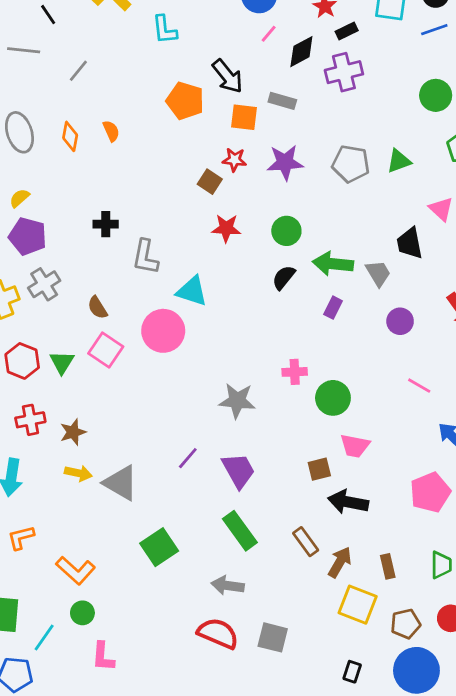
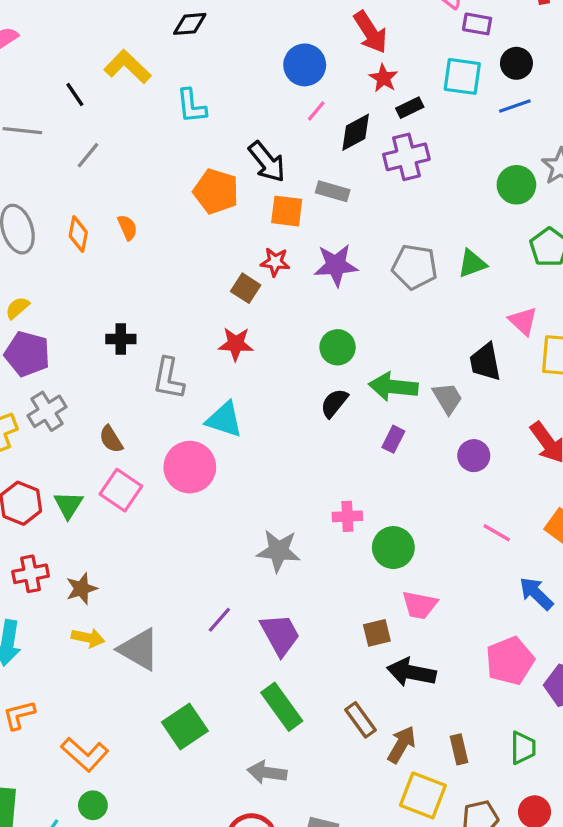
black line: (48, 15) -> (75, 94), moved
red star: (226, 228) -> (236, 344), moved

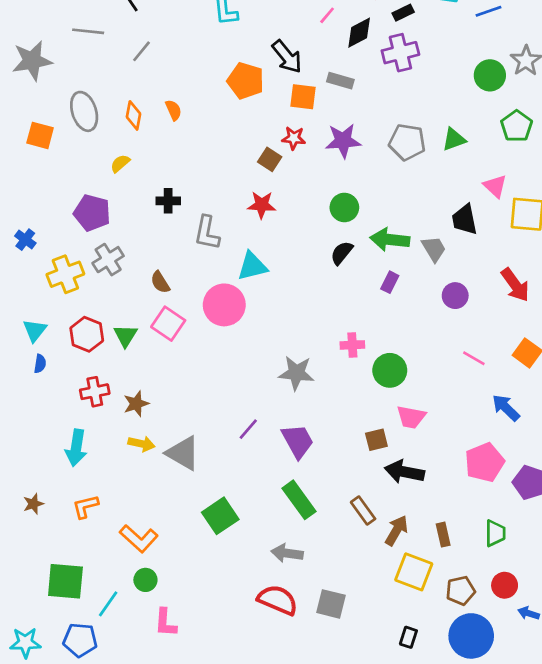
yellow semicircle: (17, 308) -> (120, 163), moved
cyan triangle: (224, 420) -> (252, 266), turned -32

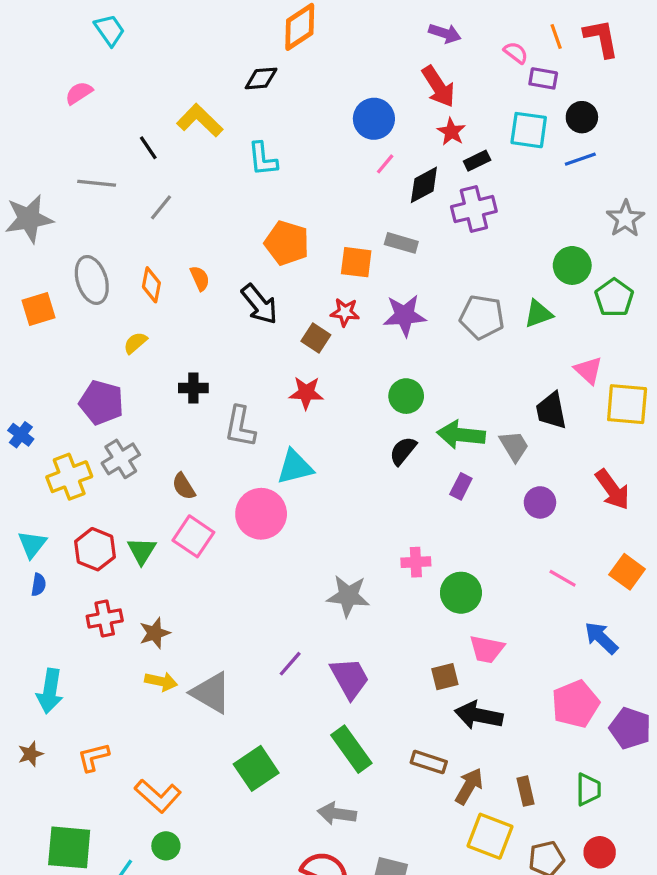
black arrow: (287, 57) -> (259, 304), moved
green circle: (490, 75) -> (572, 265), moved
orange square: (40, 135) -> (39, 309), turned -32
cyan arrow: (76, 448) -> (50, 691), moved
brown rectangle: (363, 510) -> (429, 762), turned -36

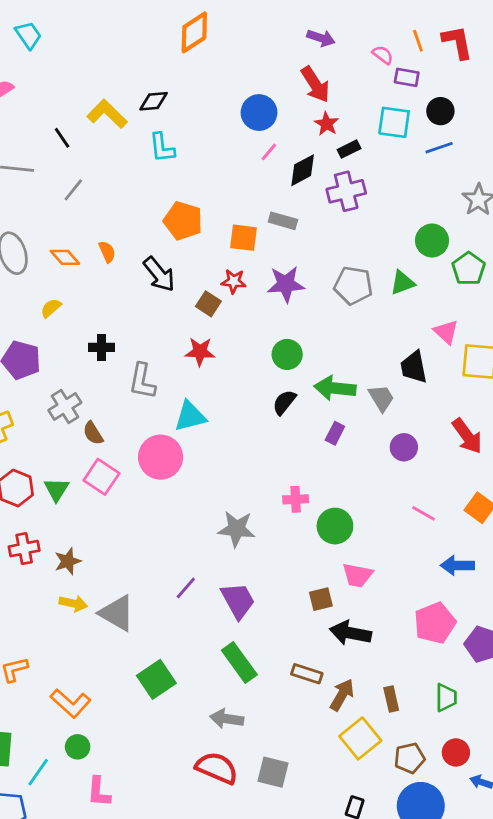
black diamond: (261, 78) -> (154, 101), moved
orange diamond: (151, 285) -> (65, 257), turned -52
gray cross: (121, 459) -> (65, 406), moved
blue arrow: (601, 638) -> (457, 565), turned -44
yellow square: (490, 836) -> (360, 738), turned 30

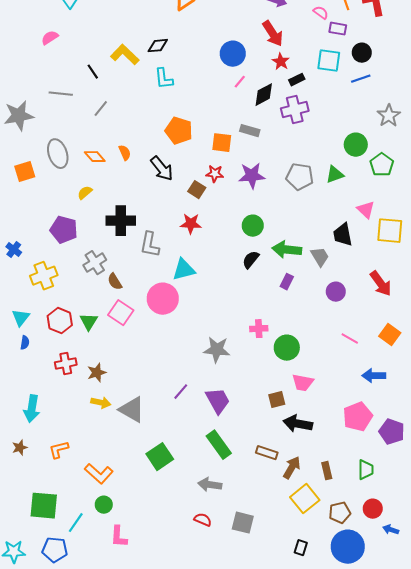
black cross: (101, 347) -> (121, 221), size x1.6
red semicircle: (217, 768) -> (203, 520), size x0.6

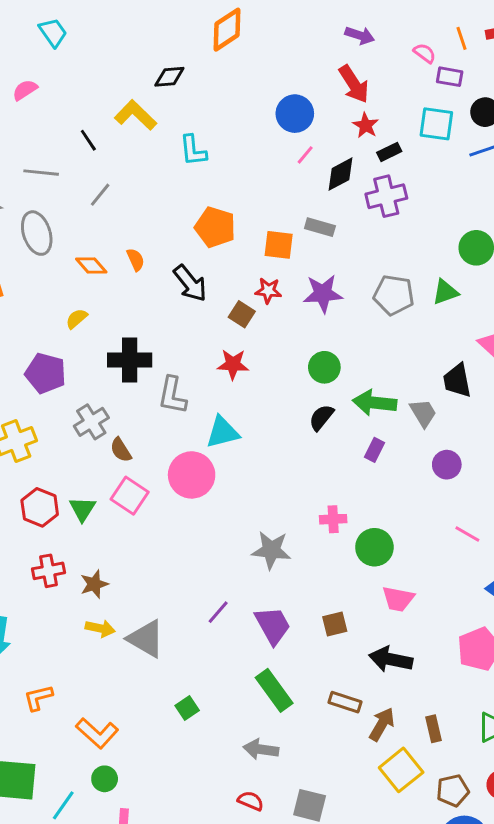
black diamond: (158, 46) -> (169, 77), moved
gray ellipse: (58, 154) -> (37, 233), moved
brown square: (277, 400) -> (335, 624), moved
green square: (160, 457) -> (187, 708), size x0.6

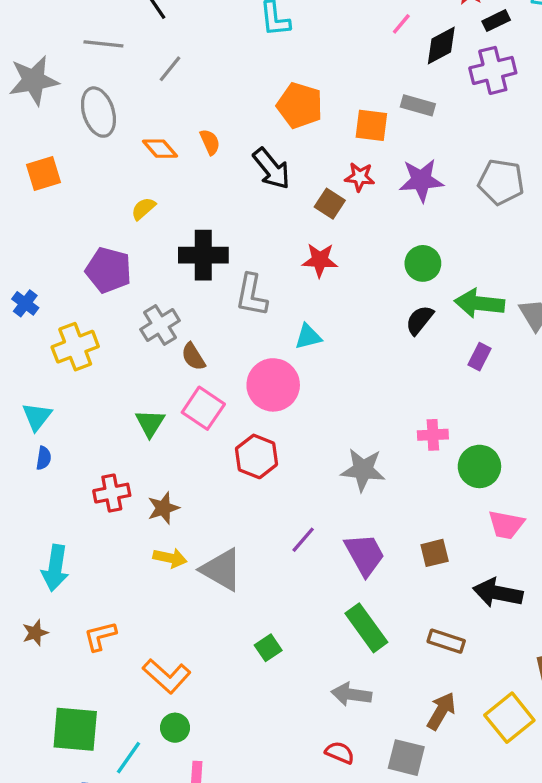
cyan triangle: (223, 432) -> (308, 337), size x0.7
red hexagon: (40, 507) -> (257, 456), moved
brown arrow: (382, 724) -> (441, 711), moved

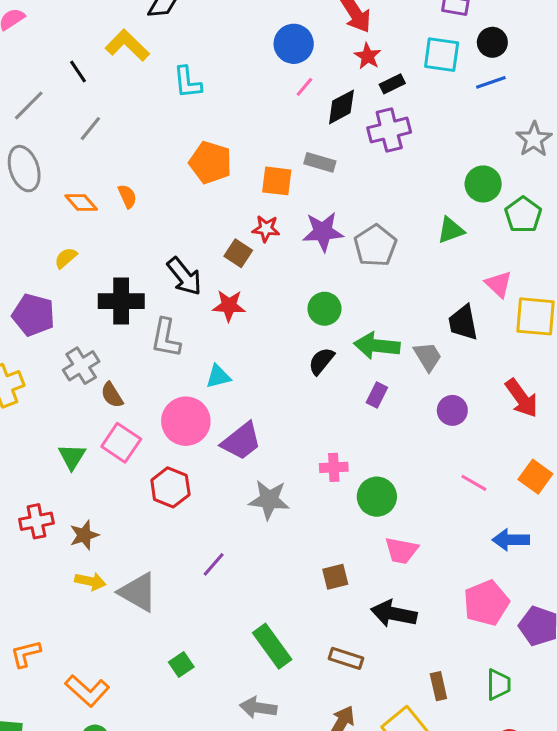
gray line: (103, 44) -> (29, 105), turned -51
black arrow: (271, 169) -> (184, 276), moved
gray pentagon: (501, 182) -> (375, 246), moved, turned 30
purple trapezoid: (365, 555) -> (241, 441), moved, turned 81

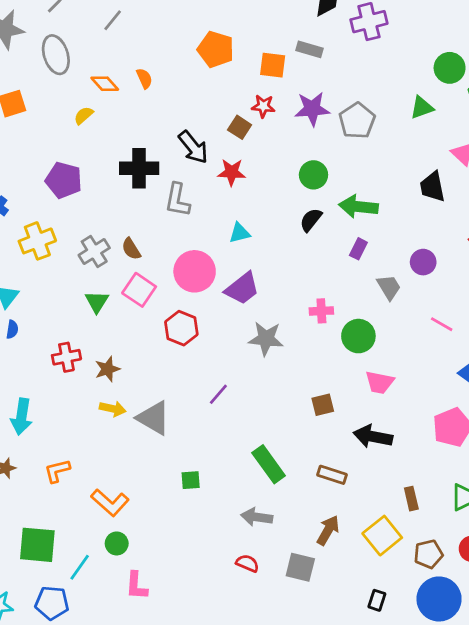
yellow semicircle: (66, 258) -> (84, 115), moved
gray trapezoid: (428, 356) -> (389, 287), moved
gray cross: (81, 366) -> (94, 252), moved
cyan triangle: (218, 376) -> (240, 233), moved
green square: (181, 665) -> (191, 480), turned 30

